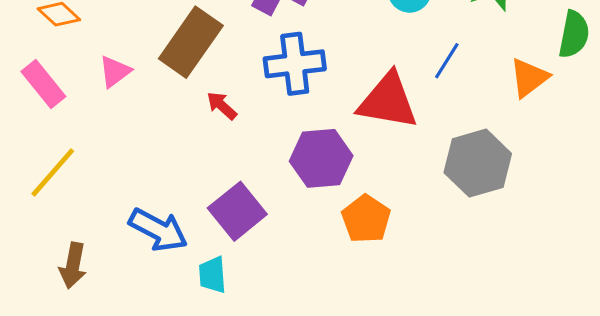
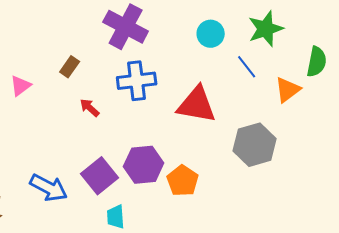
brown rectangle: (191, 42) -> (70, 67), size x0.5
blue line: (447, 61) -> (247, 67), moved, turned -70
purple hexagon: (321, 158) -> (144, 165), moved
cyan trapezoid: (213, 275) -> (116, 217), moved

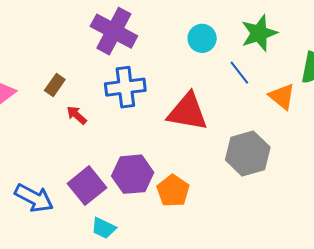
brown rectangle: (70, 67) -> (55, 85), moved
orange triangle: (288, 90) -> (282, 96), turned -44
cyan trapezoid: (116, 217) -> (104, 228), turned -60

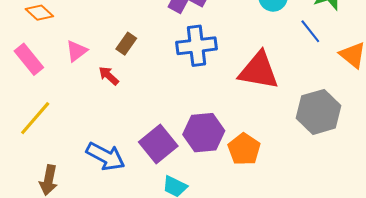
red arrow: (77, 115) -> (109, 76), moved

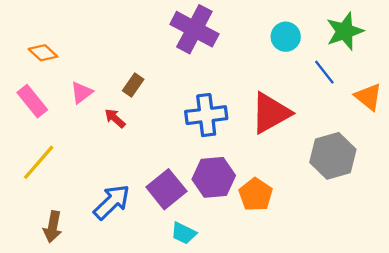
blue cross: (197, 46) -> (206, 115), moved
red triangle: (259, 71) -> (271, 113), turned -39
blue arrow: (106, 156) -> (112, 202), turned -72

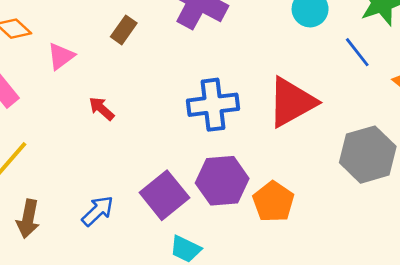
brown rectangle: (133, 85) -> (124, 30), moved
pink triangle: (82, 93) -> (61, 56), moved
blue arrow: (112, 202) -> (98, 211), size x0.7
brown arrow: (53, 227) -> (28, 219), moved

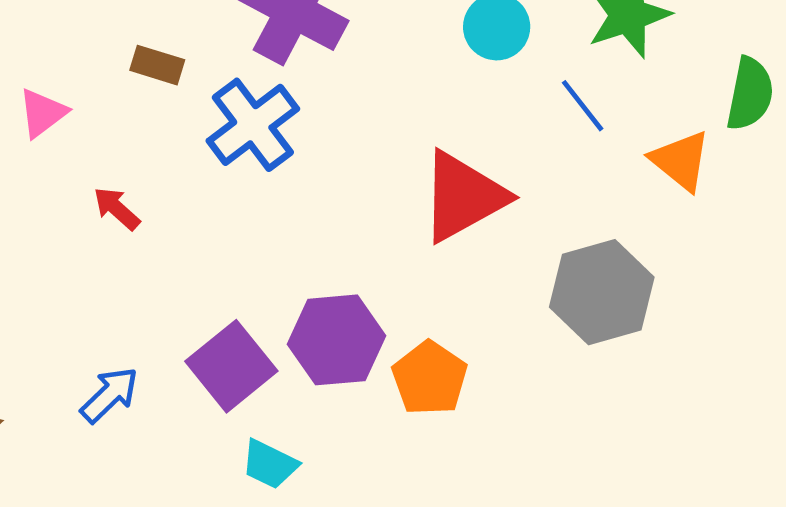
brown rectangle: (124, 30) -> (157, 65), turned 72
blue cross: (213, 105) -> (253, 125), moved, turned -30

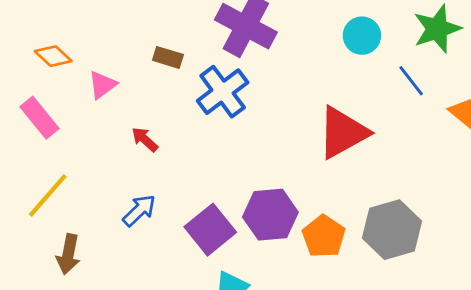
gray hexagon: (602, 292) -> (392, 230), moved
blue arrow: (109, 395) -> (139, 210), moved

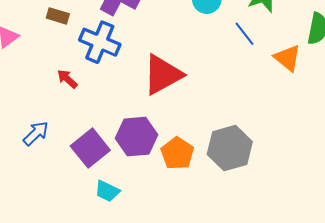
blue cross: (223, 92) -> (100, 42), turned -30
red triangle: (343, 133) -> (163, 75), moved
red arrow: (145, 139) -> (67, 79), moved

